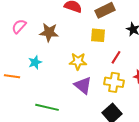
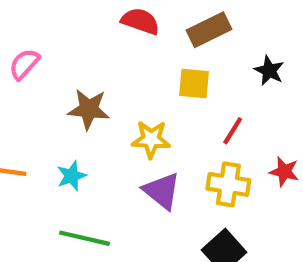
brown star: (49, 32) -> (89, 109), moved
cyan star: (35, 62) -> (72, 176), moved

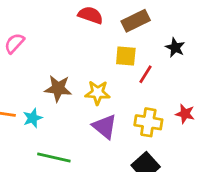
brown star: (89, 109) -> (58, 88), moved
red line: (233, 131) -> (146, 74), moved
cyan star: (72, 176) -> (33, 118), moved

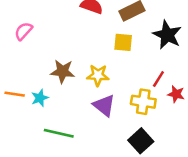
black star: (175, 48) -> (167, 35), size x1.6
red line: (146, 74) -> (158, 79), moved

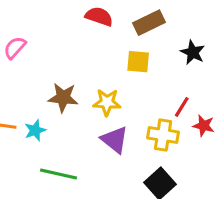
black star: (167, 35) -> (193, 52), size x0.7

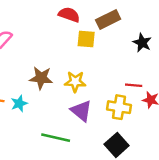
yellow square: (138, 62) -> (86, 39), moved
red line: (182, 107) -> (134, 85), turned 63
green line: (59, 174) -> (56, 138), moved

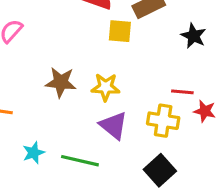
cyan star: (19, 104) -> (34, 153), moved

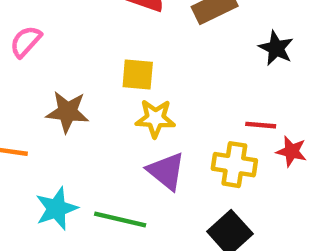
yellow square: (120, 31) -> (138, 75), moved
brown star: (61, 82) -> (67, 112), moved
cyan star: (34, 153) -> (56, 209), size x1.4

